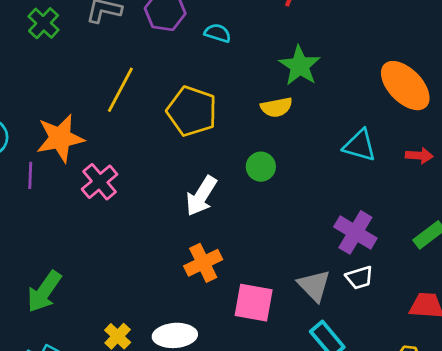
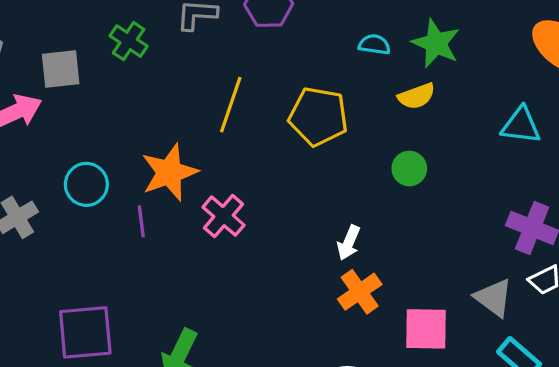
cyan semicircle: (218, 33) -> (374, 45), moved
white arrow: (201, 196) -> (349, 243), moved, size x0.7

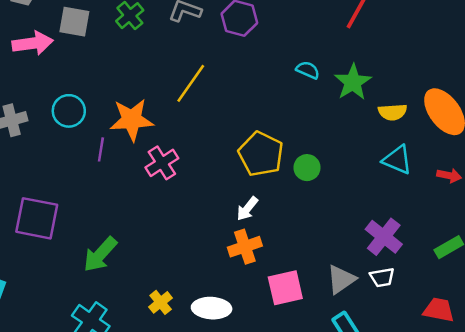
yellow semicircle: (417, 96) -> (393, 112), moved
yellow pentagon: (318, 116) -> (261, 154), moved
gray triangle: (494, 298) -> (341, 279), turned 32
pink square: (426, 329) -> (285, 288), turned -30

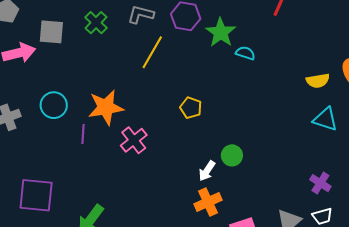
green star: (353, 82) -> (221, 32), moved
yellow line: (191, 83) -> (152, 52), moved
yellow pentagon: (261, 154) -> (191, 108), moved, size x0.6
green circle: (307, 168) -> (232, 155), moved
purple cross: (384, 237) -> (320, 183), size x0.7

